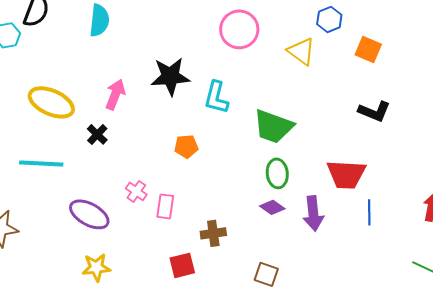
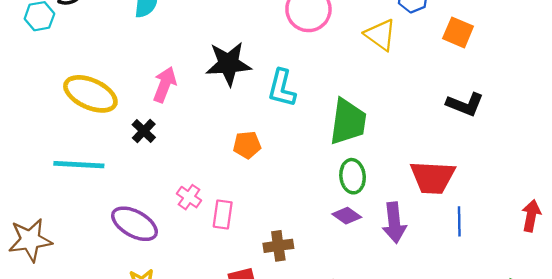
green trapezoid: (273, 126) -> (348, 122), turned -102

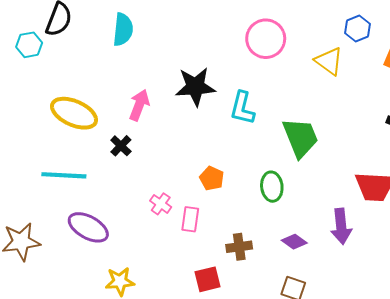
green trapezoid: (348, 122) -> (300, 138), turned -30
orange pentagon: (247, 145) -> (212, 178), moved, turned 30
green ellipse: (353, 176) -> (272, 187), moved
purple diamond: (347, 216) -> (294, 242), moved
purple ellipse: (135, 224) -> (88, 227), moved

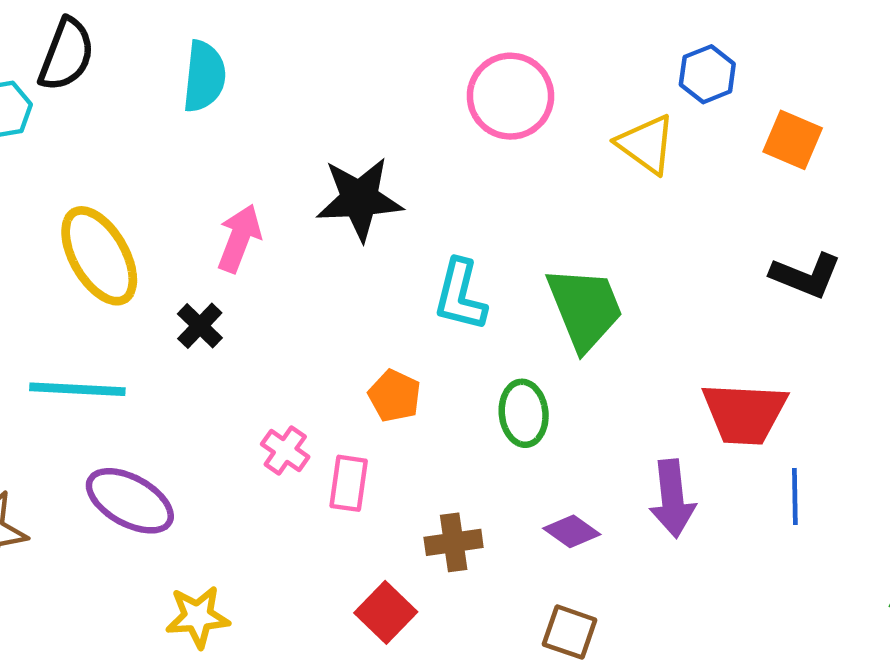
cyan L-shape: (242, 108) -> (460, 295), moved
yellow ellipse: (74, 113) -> (99, 256), turned 36
red square: (208, 279) -> (386, 612), turned -32

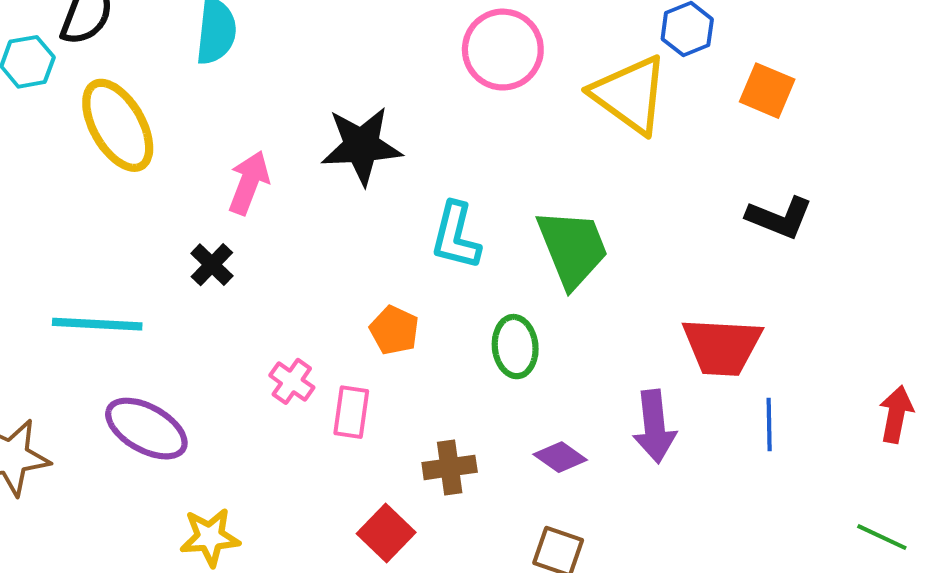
yellow triangle: (646, 144) -> (630, 95), size x1.4
yellow ellipse: (99, 256) -> (118, 125), moved

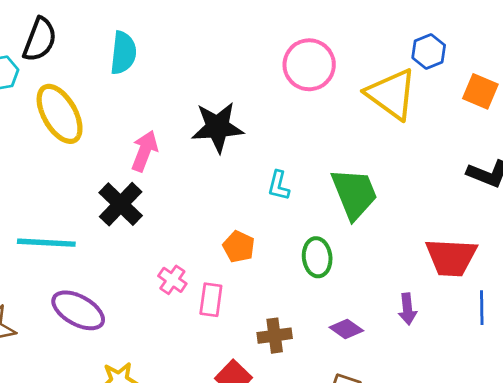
cyan L-shape: (456, 236) -> (279, 186), size x0.7
black cross: (212, 265) -> (121, 204), size x1.6
purple arrow: (654, 426) -> (407, 309), size x0.7

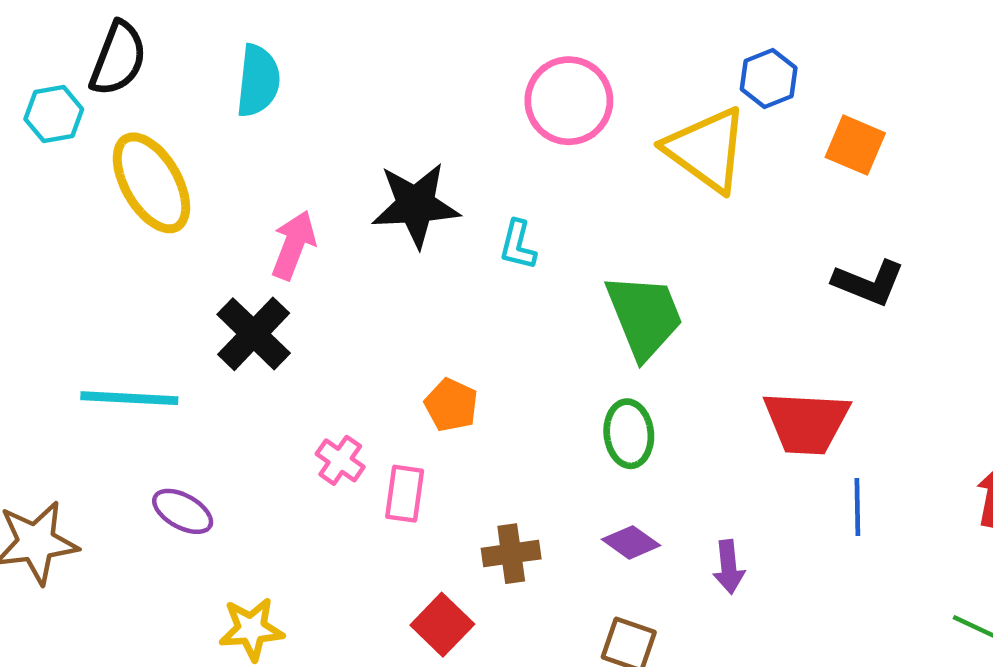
cyan L-shape: (279, 186) -> (518, 245), moved
green ellipse: (317, 257) -> (629, 434), moved
purple arrow: (407, 309) -> (729, 567), moved
purple ellipse: (78, 310) -> (183, 511), size x0.7

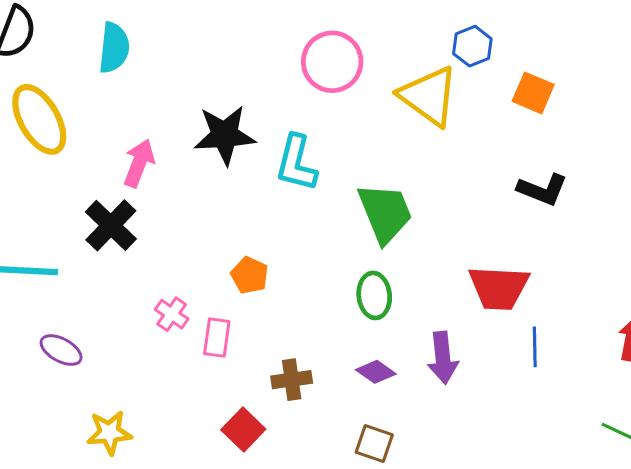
cyan L-shape: (518, 245) -> (296, 163), size x1.6
purple arrow: (729, 567) -> (443, 358), moved, size x1.4

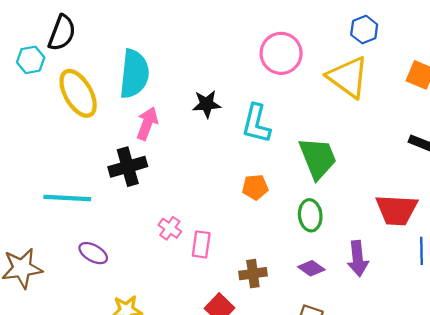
blue hexagon: (472, 46) -> (364, 30), moved
cyan semicircle: (114, 48) -> (134, 74), moved, size x1.4
black star: (225, 135) -> (207, 104), size x0.7
black cross: (111, 225) -> (128, 167), turned 30
orange pentagon: (250, 275) -> (255, 187), moved, turned -30

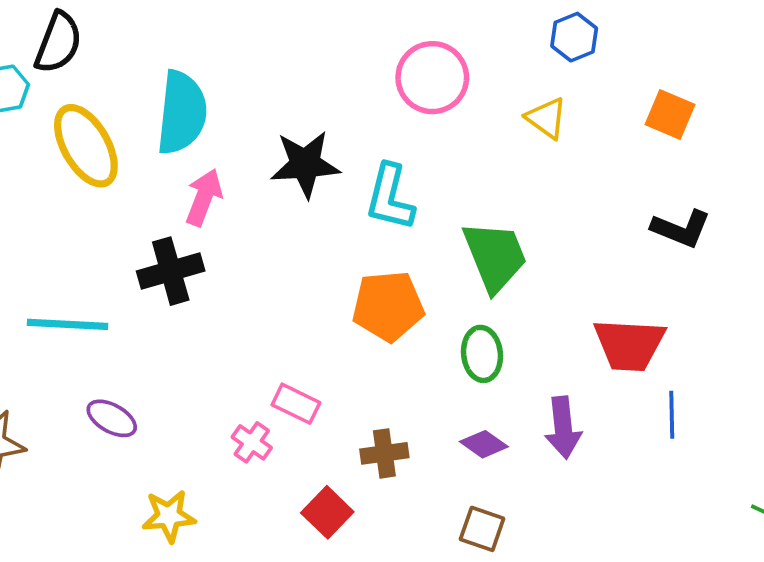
yellow triangle: (348, 77) -> (546, 118), size x0.6
black star: (207, 104) -> (305, 164), size x1.4
orange pentagon: (255, 187) -> (388, 306), size x1.6
pink cross: (170, 228) -> (252, 442), moved
pink rectangle: (201, 244) -> (296, 404), turned -72

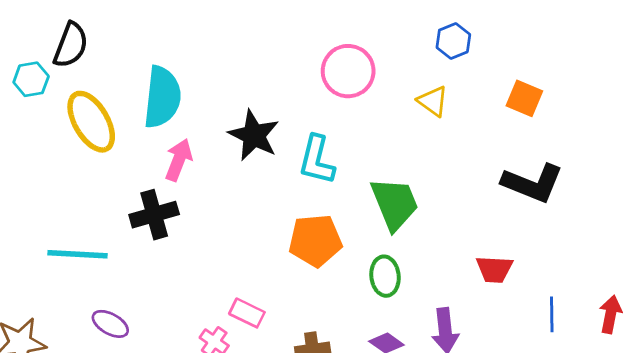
black star: (305, 164) -> (254, 135), turned 30
black L-shape: (681, 229) -> (533, 183), size x1.4
red trapezoid: (629, 345) -> (494, 269), size x0.7
blue line: (672, 415) -> (552, 314), moved

